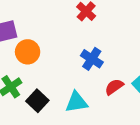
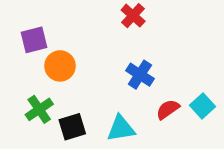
black square: (37, 101) -> (72, 127), turned 30

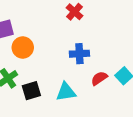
blue cross: (140, 75) -> (79, 54), turned -36

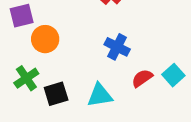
blue cross: (79, 54) -> (117, 47), turned 30

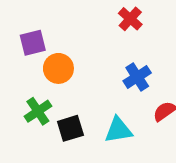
blue cross: (117, 47) -> (137, 77), turned 30

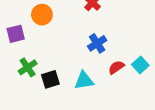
purple square: (33, 43) -> (16, 34), moved
orange circle: (58, 68) -> (42, 15), moved

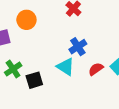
cyan triangle: (84, 81) -> (66, 67), moved, turned 42

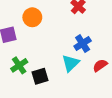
cyan triangle: (66, 67) -> (71, 63), turned 42

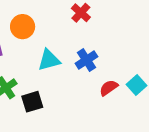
cyan triangle: (71, 63) -> (49, 60), moved, turned 30

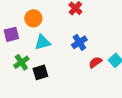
cyan triangle: (49, 60) -> (42, 42), moved

